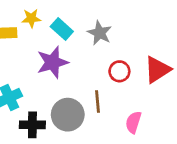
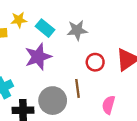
gray star: (100, 33) -> (77, 30), turned -30

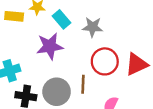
red circle: (95, 62) -> (105, 61), size x1.5

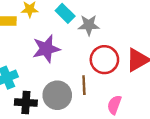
cyan rectangle: (61, 19) -> (65, 13), moved

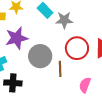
purple star: (46, 49) -> (17, 38), moved
gray circle: (57, 95) -> (40, 56), moved

